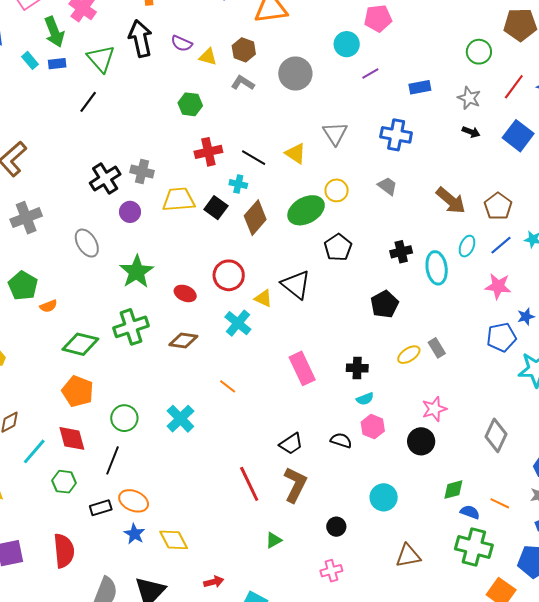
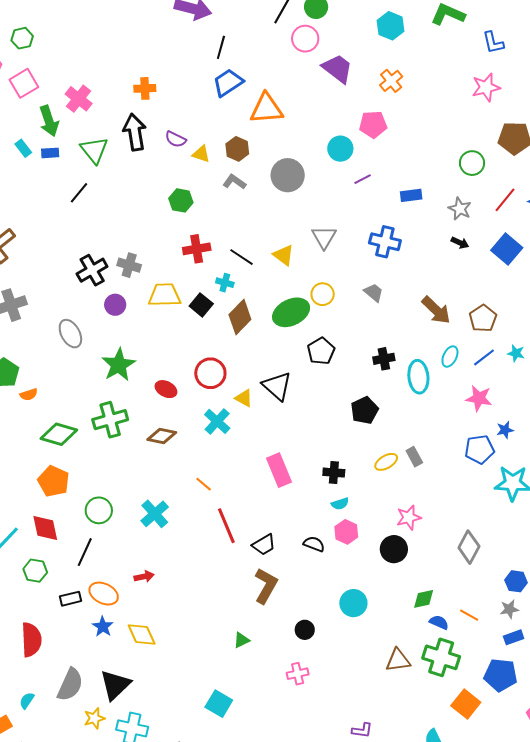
red line: (249, 484) -> (226, 526), moved
brown triangle: (408, 556) -> (398, 660), moved
red arrow: (214, 582) -> (144, 577), moved

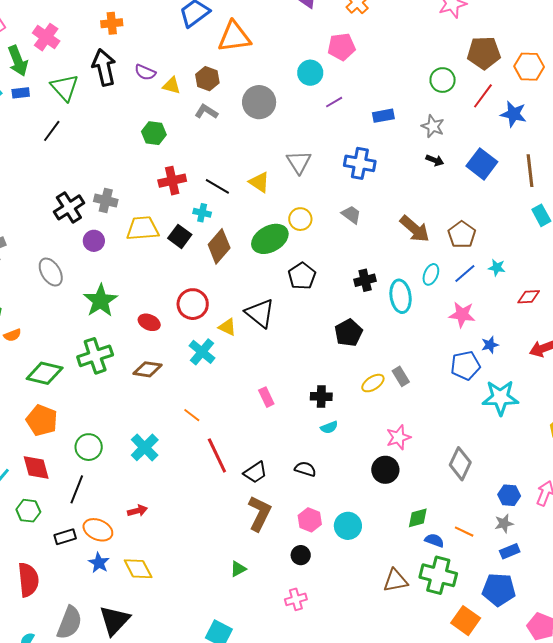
red line: (505, 200) -> (483, 96), moved
pink rectangle: (279, 470) -> (266, 397), size x0.6
pink hexagon: (346, 532) -> (310, 520), moved

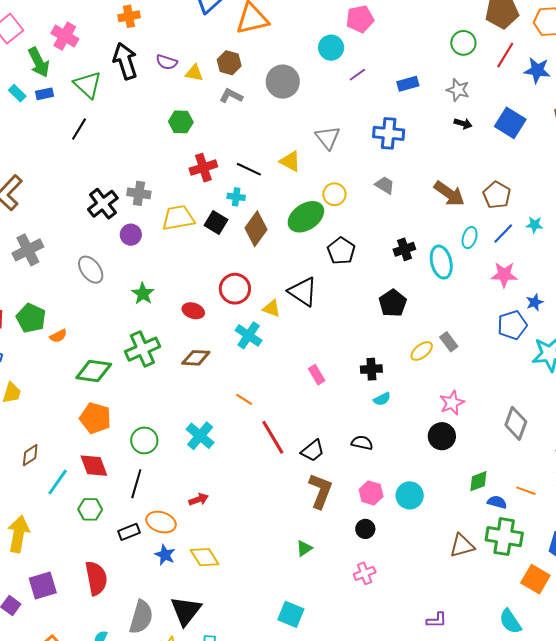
green star: (101, 301) -> (143, 294), size x0.7

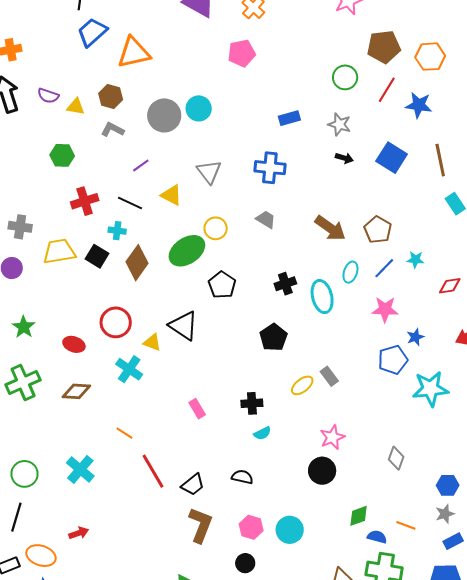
cyan circle: (331, 48) -> (199, 108), moved
purple line: (357, 75) -> (141, 165), moved
gray diamond: (516, 423) -> (396, 458), size x0.7

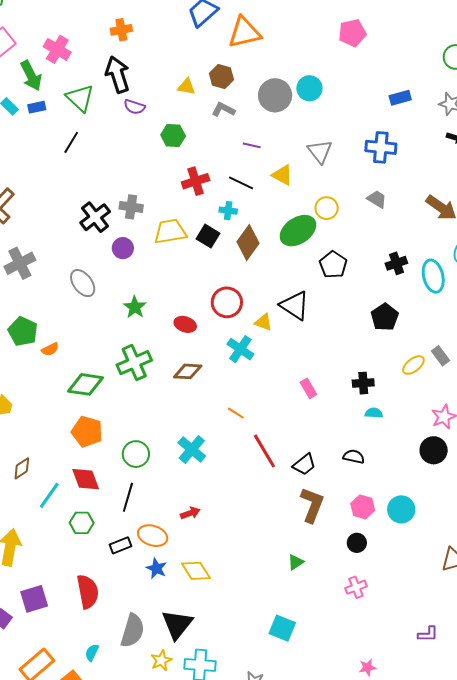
purple semicircle: (48, 96) -> (134, 107), moved
purple line: (141, 165) -> (252, 145), turned 48
cyan semicircle: (262, 433) -> (374, 413), turned -150

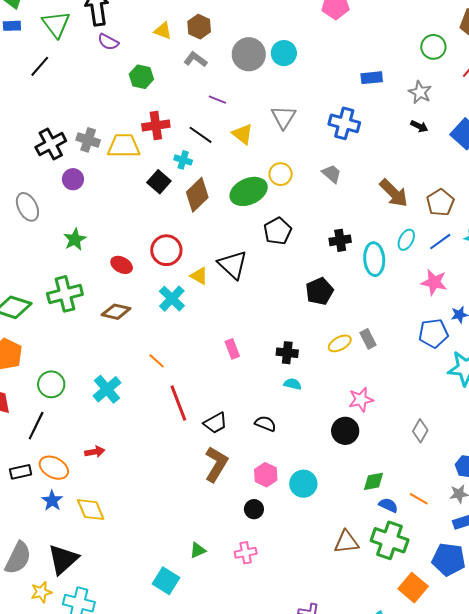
yellow trapezoid: (170, 231) -> (124, 146), moved
green triangle: (296, 562) -> (198, 550), moved

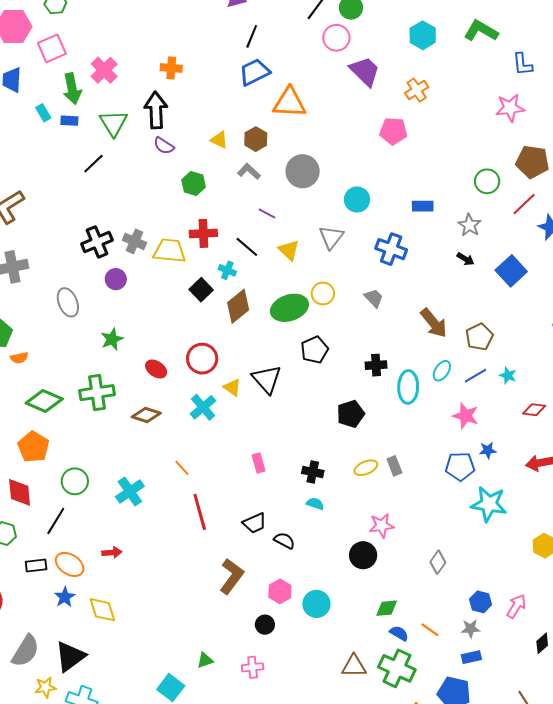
cyan circle: (284, 53) -> (357, 200), moved
black trapezoid: (215, 423) -> (255, 523), moved

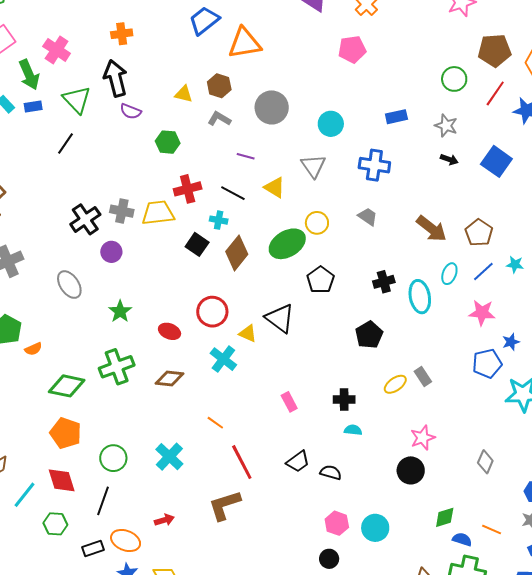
brown L-shape: (232, 576) -> (225, 505), moved, turned -132

